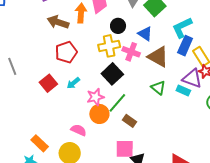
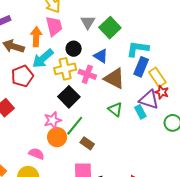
cyan L-shape: (182, 28) -> (138, 49), turned 35
cyan arrow: (73, 83) -> (43, 59), moved, size x1.6
cyan rectangle: (183, 91) -> (140, 112), turned 40

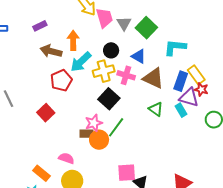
pink trapezoid: (54, 26) -> (104, 18), moved
blue rectangle: (141, 67) -> (181, 81), moved
brown rectangle: (87, 143) -> (87, 134), moved, turned -32
pink semicircle: (36, 154) -> (66, 158), moved

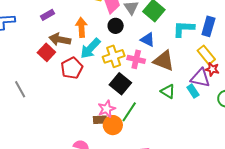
black circle: (111, 50) -> (116, 26), moved
blue rectangle: (181, 81) -> (208, 26), moved
red square: (46, 113) -> (46, 52), moved

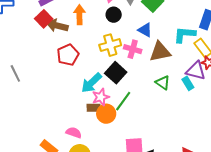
cyan L-shape: (184, 29) -> (185, 35), moved
cyan arrow: (90, 48) -> (91, 83), moved
red square: (46, 52) -> (44, 19), moved
brown triangle: (164, 61) -> (160, 52), turned -35

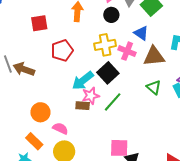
red square: (44, 19) -> (39, 23), moved, turned 30
brown arrow: (57, 26) -> (24, 69), moved
orange circle: (106, 114) -> (40, 112), moved

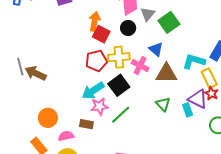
red square: (39, 23) -> (101, 34), moved, turned 30
red pentagon: (62, 50) -> (96, 61), moved
brown rectangle: (83, 106) -> (86, 124), moved
pink semicircle: (60, 128) -> (66, 136), turned -42

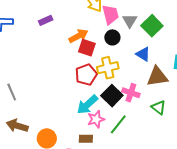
orange arrow: (95, 21) -> (78, 36), turned 60
pink cross: (140, 66) -> (131, 93), moved
brown arrow: (36, 73) -> (17, 126), moved

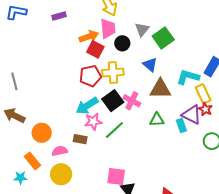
pink trapezoid: (110, 15) -> (108, 29), moved
green triangle: (159, 108) -> (157, 120), turned -49

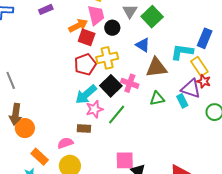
brown arrow: (14, 116) -> (16, 114), turned -100
orange circle: (42, 133) -> (25, 128), moved

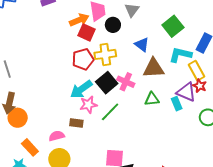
green square: (152, 17) -> (173, 26), moved

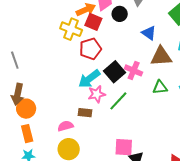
yellow cross: (105, 54) -> (71, 29), moved, turned 30
orange rectangle: (30, 147) -> (27, 134), moved, turned 30

